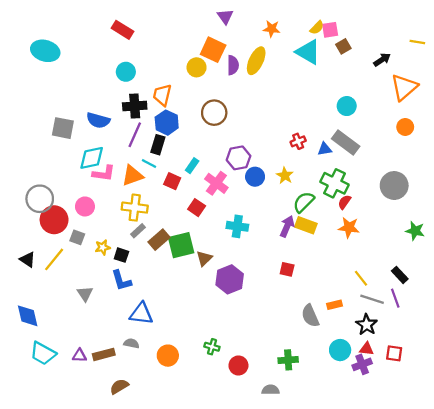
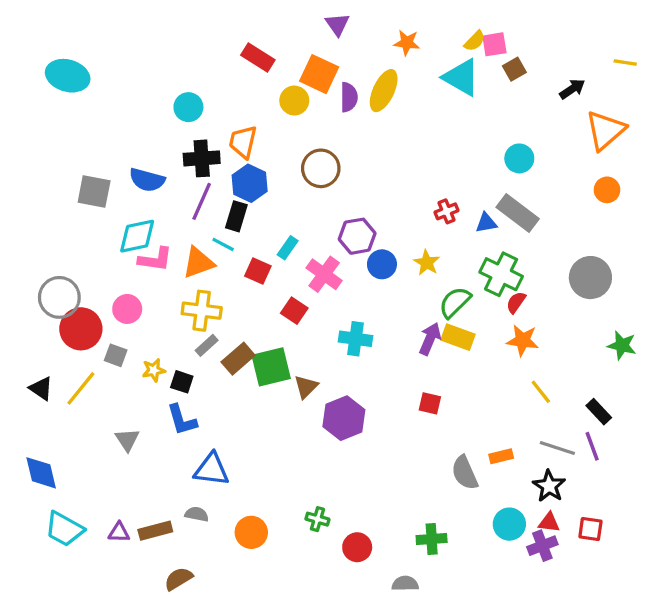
red rectangle: (123, 30) -> (258, 57), moved
yellow line: (361, 278) -> (541, 392), moved

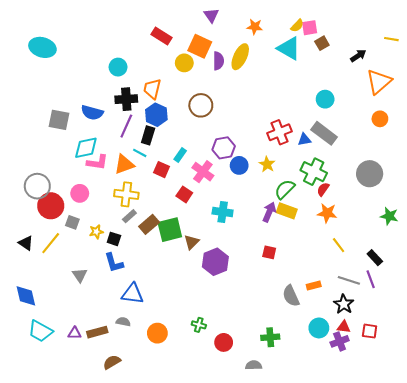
red cross: (447, 211) -> (280, 132), size x1.6

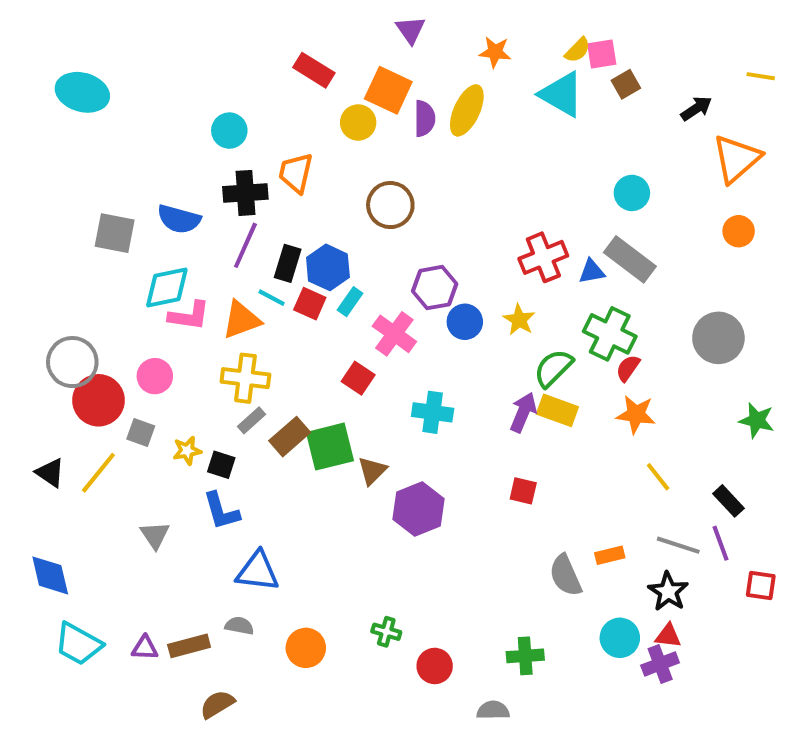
blue hexagon: (156, 115) -> (328, 267), moved
red square: (162, 170) -> (310, 304), moved
red square: (370, 331) -> (761, 585), moved

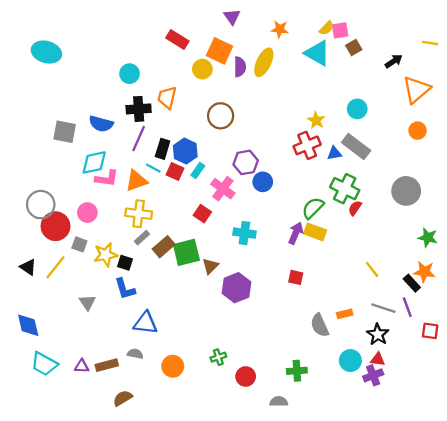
yellow star: (519, 320) -> (316, 120), moved
orange star: (636, 414) -> (424, 272), moved
yellow star: (187, 451) -> (106, 255), size x1.5
green cross: (386, 632) -> (218, 357), turned -35

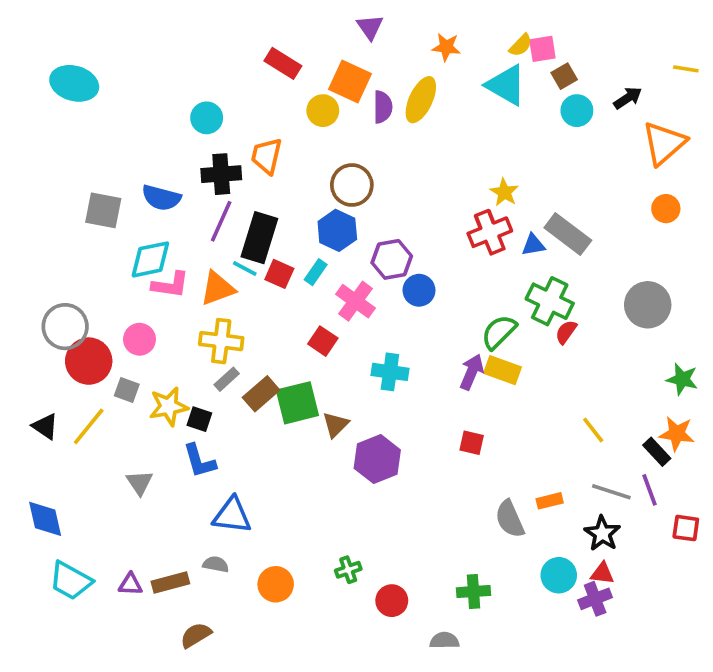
cyan circle: (357, 109) -> (577, 111), moved
black rectangle: (163, 149) -> (259, 238), size x1.5
blue hexagon: (185, 151) -> (337, 230), moved

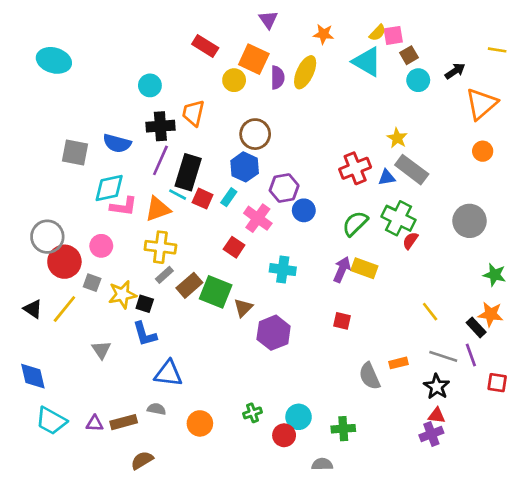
yellow star: (504, 192) -> (397, 138), moved
green semicircle: (499, 332) -> (355, 224), moved
green square: (297, 403) -> (216, 292), turned 36
cyan circle: (559, 575) -> (299, 417), moved

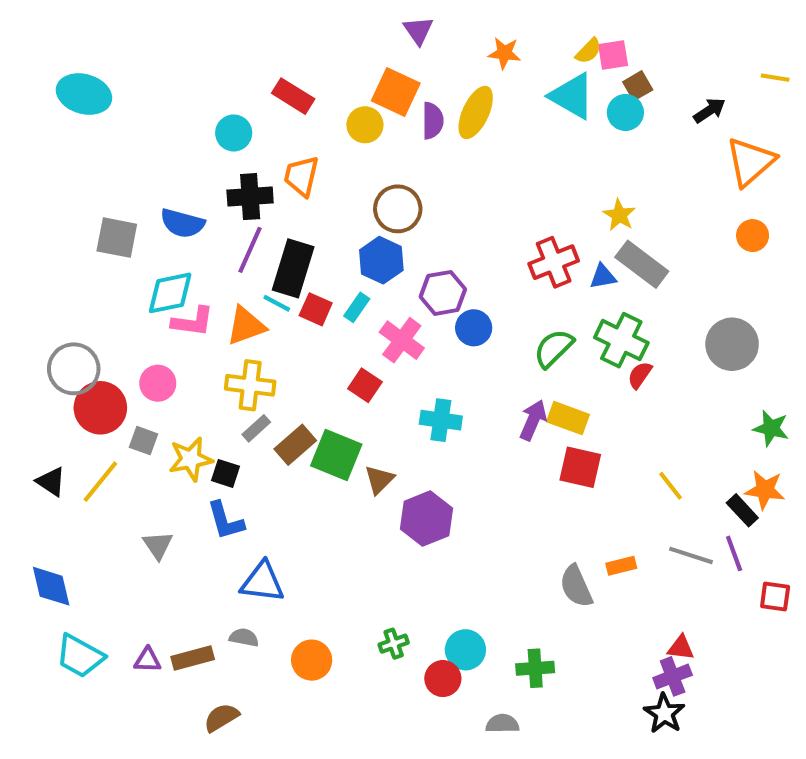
red rectangle: (205, 46) -> (293, 96), moved
cyan circle: (418, 80) -> (625, 112), moved
red square: (342, 321) -> (580, 467), moved, size x1.5
black star: (437, 387) -> (664, 713), moved

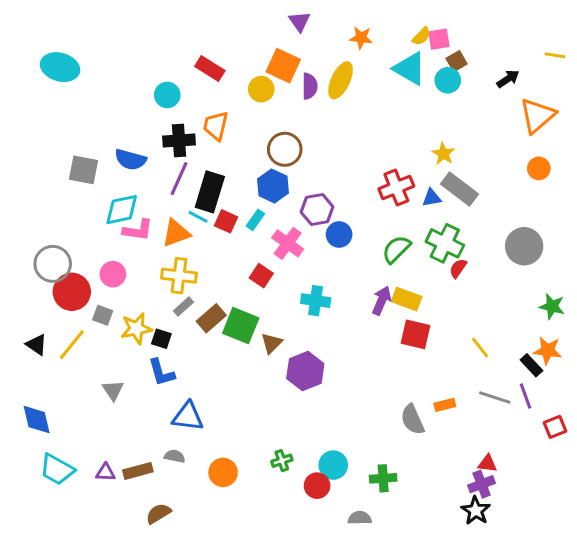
red square: (775, 596) -> (555, 427), turned -30

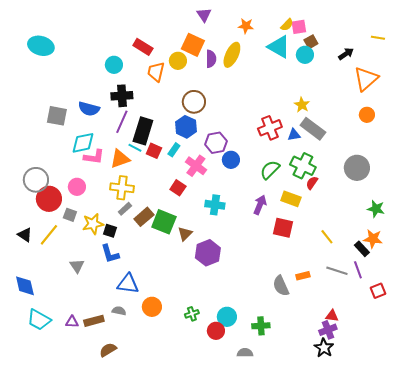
orange trapezoid: (216, 126) -> (156, 72), moved
yellow rectangle: (407, 299) -> (291, 199), moved
orange circle: (223, 472) -> (152, 307), moved

